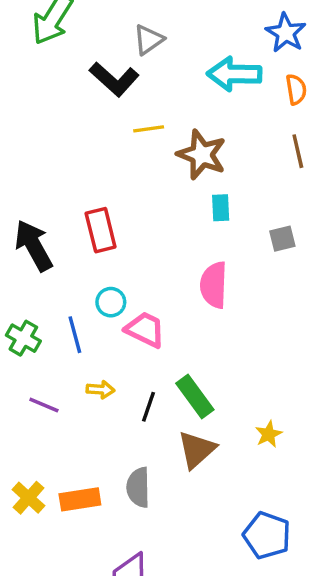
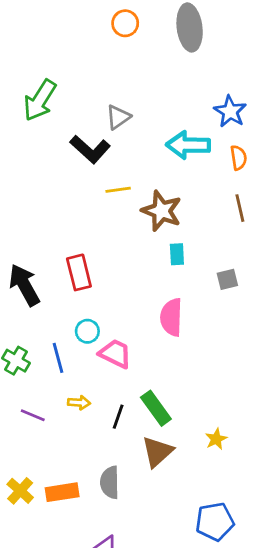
blue pentagon: (267, 535) -> (215, 522), turned -30

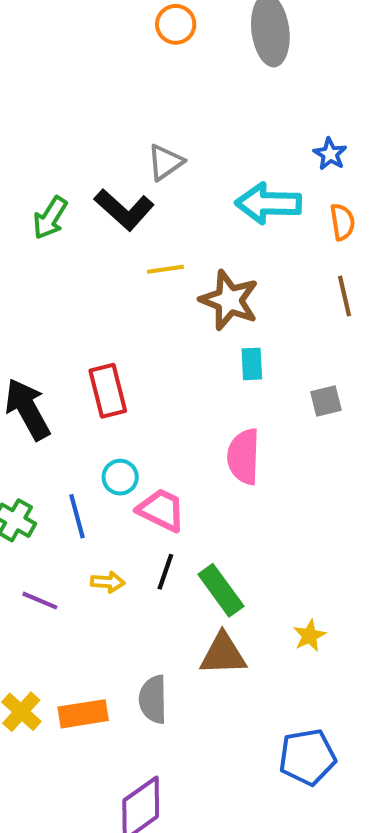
green arrow: (40, 100) -> (50, 218), moved, size x0.7
blue star: (230, 111) -> (330, 154), size x0.7
black line: (118, 417) -> (165, 572), moved
brown triangle: (157, 452) -> (223, 654), turned 40

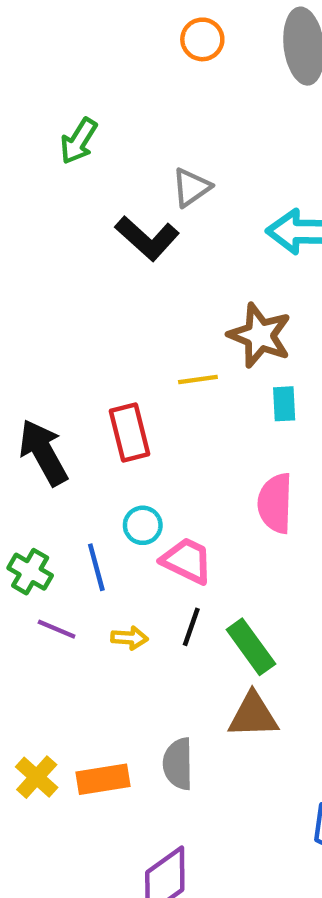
green arrow: (50, 218) -> (79, 141), moved
yellow line: (165, 269) -> (198, 380), moved
purple line: (40, 601) -> (57, 629), moved

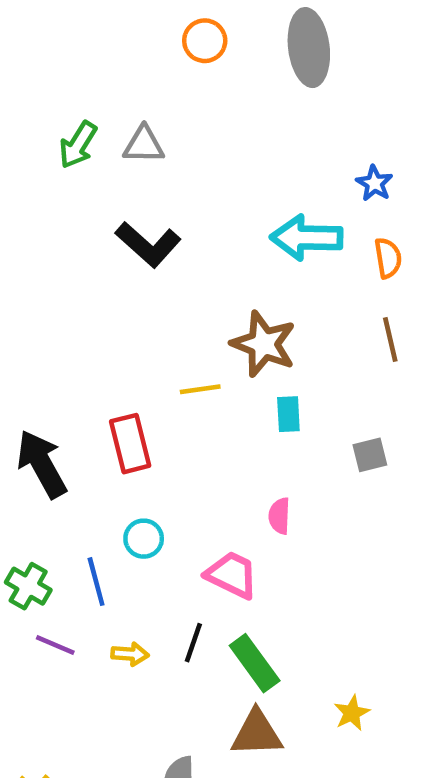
gray triangle: (191, 187) -> (144, 145), moved, turned 36
pink semicircle: (275, 503) -> (279, 516), size x0.6
pink trapezoid: (187, 561) -> (232, 575), moved

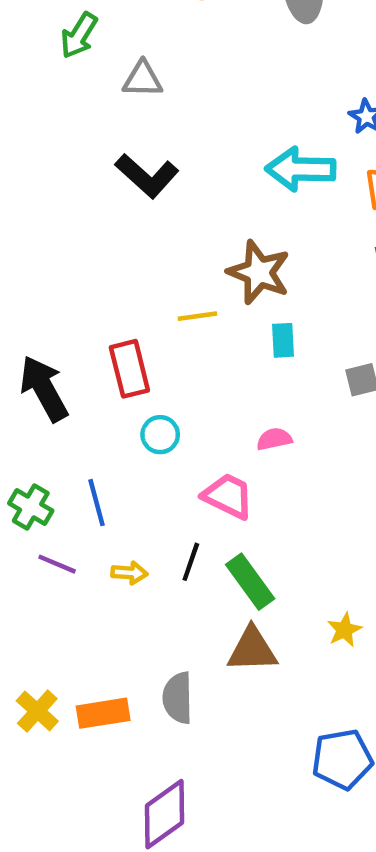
green arrow: (78, 145) -> (79, 35), moved
pink semicircle: (279, 516) -> (274, 439), turned 76
cyan circle: (144, 539) -> (160, 435), moved

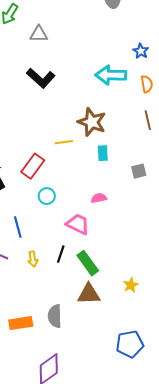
red rectangle: (129, 369) -> (33, 166), turned 50
yellow arrow: (129, 573) -> (33, 259), turned 77

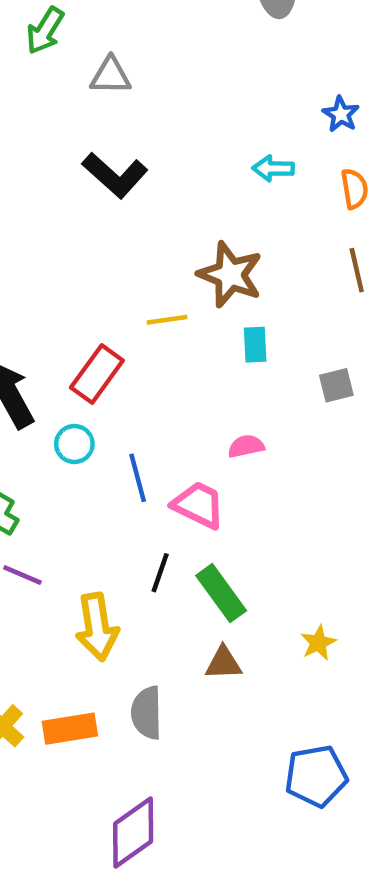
cyan arrow: (111, 75) -> (273, 168), size x0.6
cyan circle: (47, 196) -> (74, 444), moved
blue line: (18, 227) -> (138, 478), moved
yellow arrow: (33, 259) -> (97, 627), moved, size x1.8
brown triangle: (89, 294) -> (223, 663), size x0.7

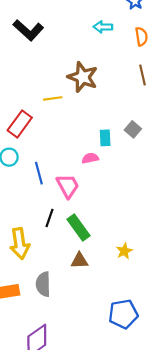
cyan rectangle: (255, 345) -> (105, 138), moved
gray square: (336, 385) -> (133, 129), turned -35
pink trapezoid: (199, 505) -> (68, 186), turned 35

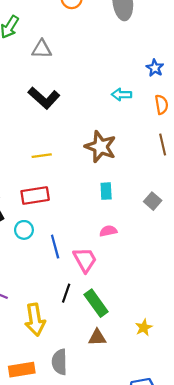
yellow line: (53, 98) -> (42, 156), moved
red rectangle: (20, 124) -> (35, 196), turned 45
cyan rectangle: (105, 138) -> (106, 191), moved

